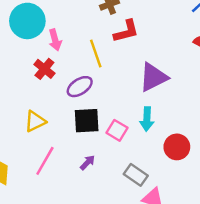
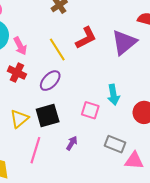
red L-shape: (126, 31) -> (86, 38), moved
purple triangle: (153, 77) -> (124, 42), moved
black square: (87, 121) -> (48, 116), moved

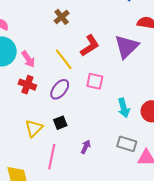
cyan arrow: (113, 95) -> (124, 108), moved
pink square: (90, 110) -> (95, 81), moved
black square: (48, 116) -> (60, 123), size x0.6

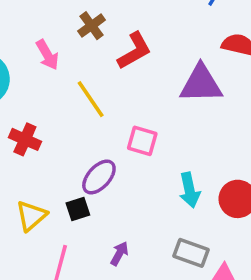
red L-shape: (90, 46) -> (134, 51), moved
purple triangle: (126, 47) -> (201, 84), turned 40
pink arrow: (28, 59) -> (47, 55), moved
purple ellipse: (60, 89) -> (99, 177), moved

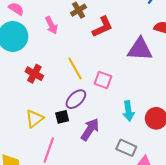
yellow line: (91, 99) -> (75, 68), moved
purple arrow: (119, 254) -> (90, 129), moved, size x1.6

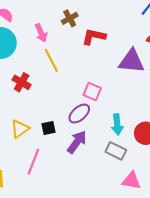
red L-shape: (103, 27) -> (94, 37), turned -145
yellow line: (75, 68) -> (51, 60), moved
purple ellipse: (76, 99) -> (79, 114), moved
gray rectangle: (126, 148) -> (116, 151), moved

